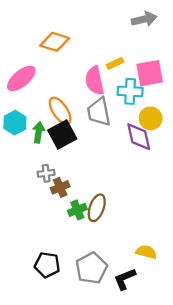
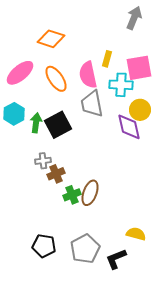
gray arrow: (144, 19) -> (134, 18), turned -55
yellow rectangle: (115, 63) -> (107, 59), turned -49
orange ellipse: (60, 111) -> (56, 79), moved

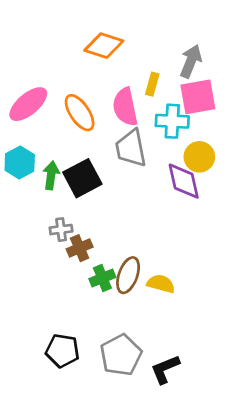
gray arrow: (134, 18) -> (191, 61), moved
orange diamond: (51, 39) -> (104, 46), moved
yellow semicircle: (136, 234) -> (161, 284), moved

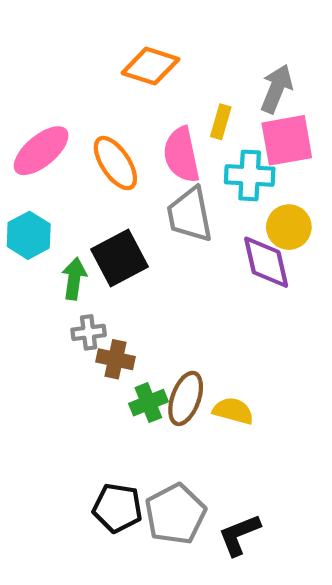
green arrow: (51, 175) -> (74, 279), moved
brown cross: (80, 248) -> (115, 359), turned 35
black pentagon: (62, 351) -> (117, 508), moved

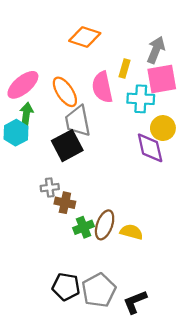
gray trapezoid: (190, 215) -> (78, 121), moved
green arrow: (74, 279) -> (26, 114), moved

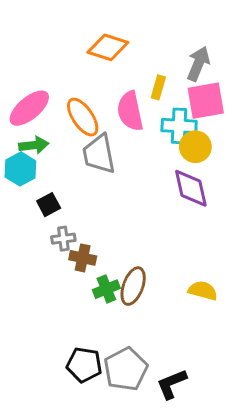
green arrow: (26, 114) -> (34, 145), turned 75
yellow circle: (163, 128) -> (195, 147), moved
black square: (67, 146) -> (49, 205), moved, size x0.6
yellow semicircle: (131, 232) -> (203, 291), moved

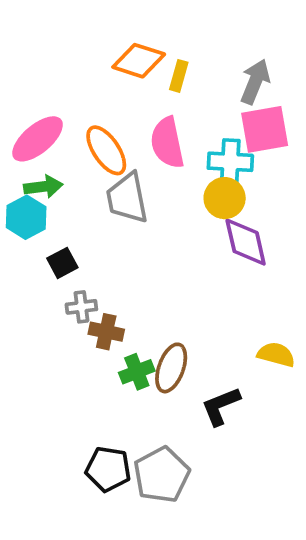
yellow rectangle: (158, 87) -> (179, 76), moved
yellow circle: (195, 147) -> (225, 198), moved
yellow semicircle: (203, 291) -> (276, 355), moved
black L-shape: (172, 384) -> (221, 406), moved

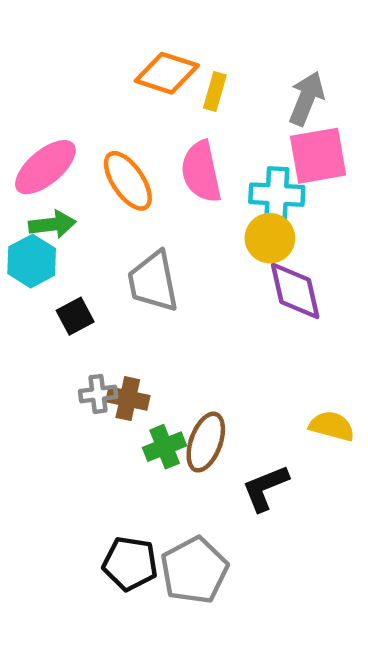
gray trapezoid: (127, 198) -> (153, 282), moved
gray cross: (81, 307) -> (98, 394), moved

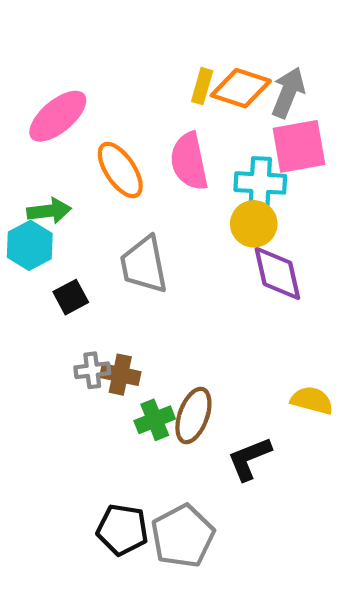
orange diamond: (167, 73) -> (241, 88), moved
pink ellipse: (45, 167) -> (58, 116), moved

